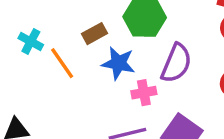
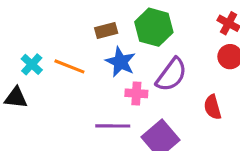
cyan cross: (31, 42) -> (32, 64), moved
orange line: (62, 63) -> (69, 66), moved, turned -48

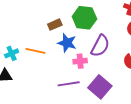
cyan cross: (32, 64) -> (12, 53), turned 32

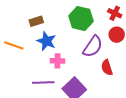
green hexagon: (84, 18) -> (81, 19), moved
purple semicircle: (100, 46) -> (93, 47), moved

